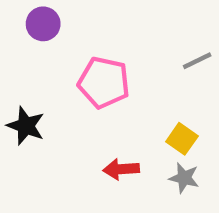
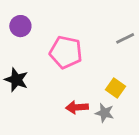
purple circle: (43, 24) -> (20, 26), moved
gray star: (184, 178) -> (104, 113), moved

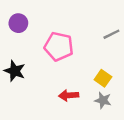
gray star: (104, 113) -> (103, 100), moved

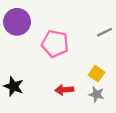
purple circle: (18, 23) -> (17, 22), size x1.5
black star: (15, 71) -> (14, 86), moved

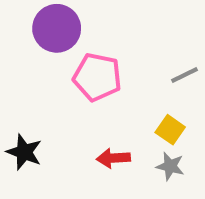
purple circle: (17, 22) -> (57, 28), moved
gray line: (105, 32) -> (184, 75), moved

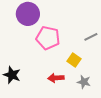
yellow square: (170, 130) -> (74, 60), moved

